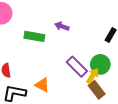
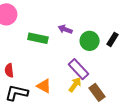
green circle: (100, 64) -> (90, 41), moved
yellow arrow: (93, 76) -> (75, 85), moved

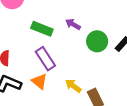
purple rectangle: (78, 69) -> (45, 59), moved
yellow arrow: (75, 85) -> (73, 86), turned -98

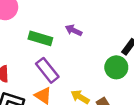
green circle: (97, 41) -> (116, 67), moved

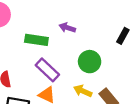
green circle: (116, 67) -> (90, 62), moved

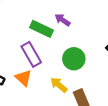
green rectangle: (36, 40) -> (42, 29), moved

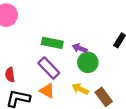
purple arrow: (63, 20) -> (80, 48), moved

